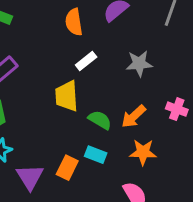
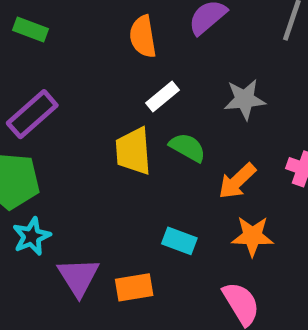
green semicircle: (100, 120) -> (188, 147), moved
orange rectangle: (67, 168) -> (134, 287), moved, turned 55

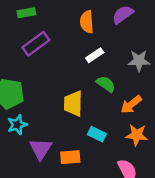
green rectangle: (31, 29) -> (26, 13), turned -36
purple rectangle: (32, 114) -> (36, 44), moved
yellow trapezoid: (133, 151) -> (73, 104), moved

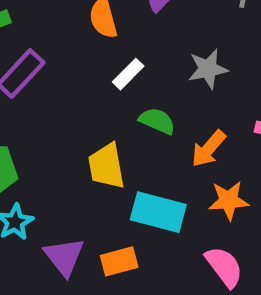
cyan rectangle: (97, 134) -> (158, 212), size x1.6

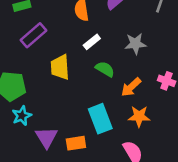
yellow trapezoid: (106, 166) -> (60, 67), moved
cyan rectangle: (158, 212) -> (100, 119), turned 48

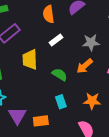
green semicircle: (105, 69) -> (60, 75), moved
orange arrow: (131, 87) -> (85, 66), moved
cyan rectangle: (100, 119) -> (61, 102), size x0.6

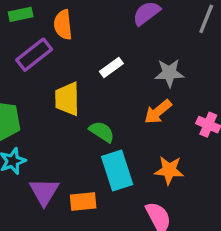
orange semicircle: (49, 14) -> (63, 25), moved
green semicircle: (60, 75) -> (102, 132), moved
cyan rectangle: (61, 102) -> (117, 170), size x1.6

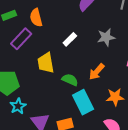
orange arrow: (158, 112) -> (97, 72), moved

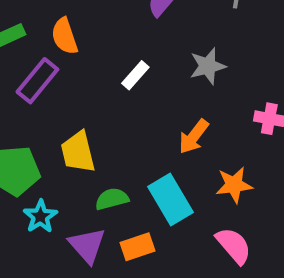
yellow trapezoid: (46, 63) -> (78, 152), moved
green semicircle: (70, 80) -> (112, 199), moved, turned -35

